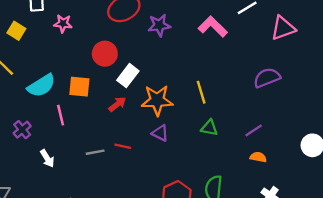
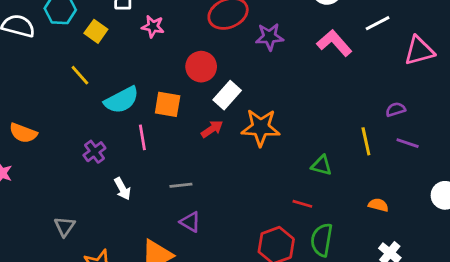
purple semicircle: (267, 78) -> (396, 109), size x0.6
yellow line: (201, 92) -> (366, 141), moved
purple line: (254, 130) -> (408, 143), moved, turned 48
purple triangle: (160, 133) -> (190, 222), moved
red line: (123, 146) -> (302, 204), moved

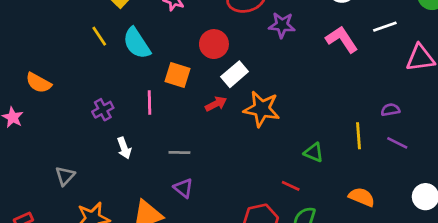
cyan semicircle: (121, 100) -> (137, 43), moved, turned 76
orange semicircle: (378, 205) -> (362, 197), size x1.4

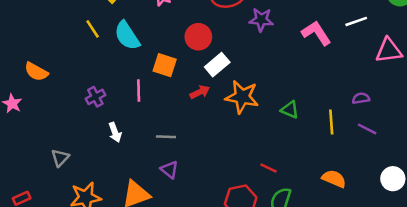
green triangle: (314, 152) -> (290, 110), moved

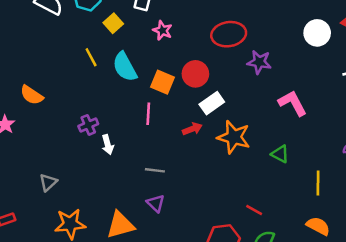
pink L-shape: (316, 33) -> (293, 103), moved
orange square: (165, 65) -> (162, 82), moved
pink line: (139, 91) -> (148, 114), moved
yellow line: (331, 122) -> (318, 183), moved
white arrow: (115, 132) -> (108, 145), moved

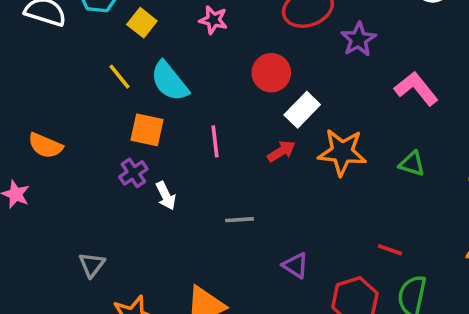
purple star: (259, 62) -> (358, 39), turned -30
orange square: (162, 82) -> (147, 130), moved
purple triangle: (156, 203) -> (295, 265), moved

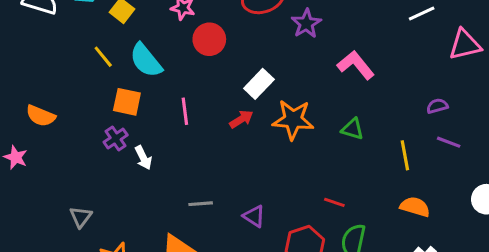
red circle: (271, 73) -> (209, 39), moved
gray line: (239, 220) -> (201, 204), moved

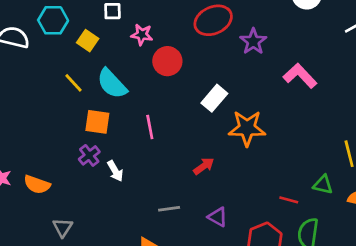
orange semicircle: (41, 116) -> (37, 185), moved
red arrow: (241, 119) -> (204, 166), moved
green triangle: (353, 129) -> (323, 185), moved

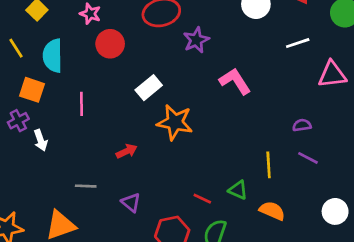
cyan semicircle: (112, 84) -> (53, 56), turned 32

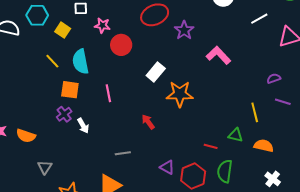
red arrow: (127, 151) -> (148, 122), turned -91
purple triangle: (131, 203) -> (167, 167), moved

